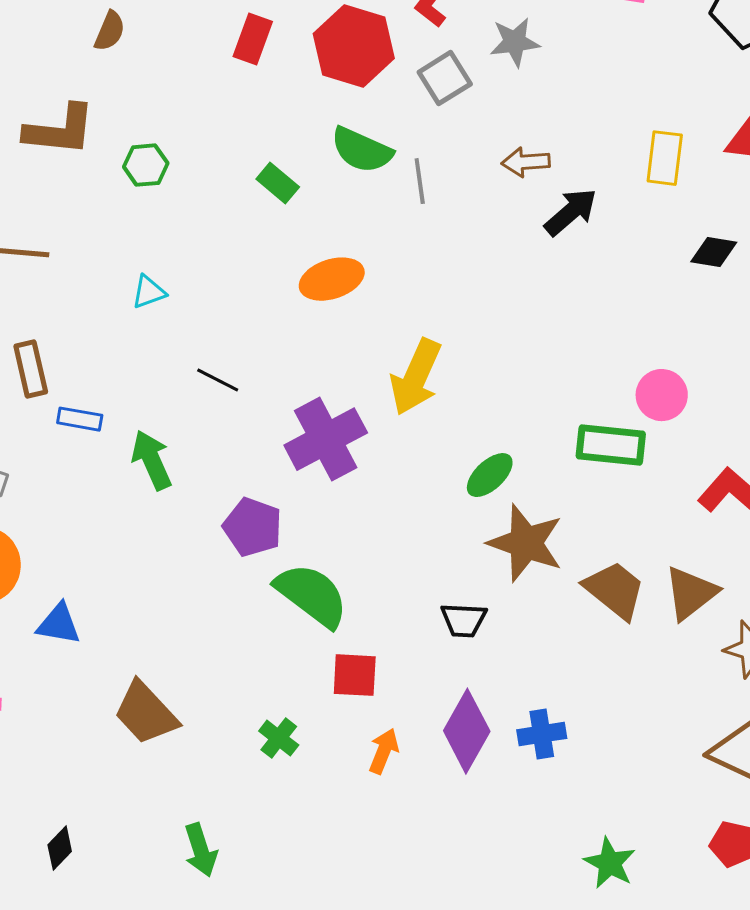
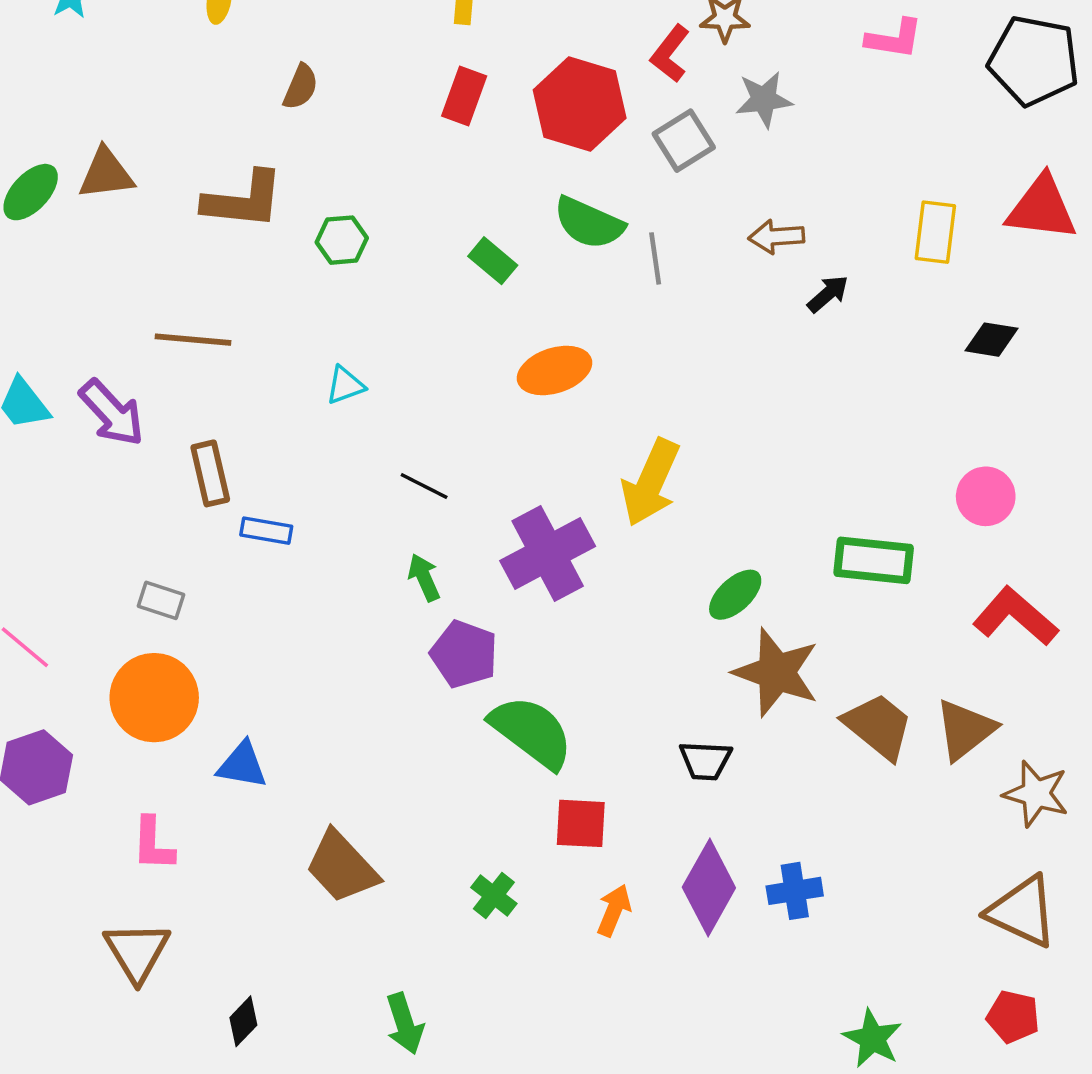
black arrow: (571, 212) -> (828, 294), size x0.7
pink circle: (662, 395) -> (986, 496), moved
green arrow: (152, 460) -> (424, 578), moved, size x0.7

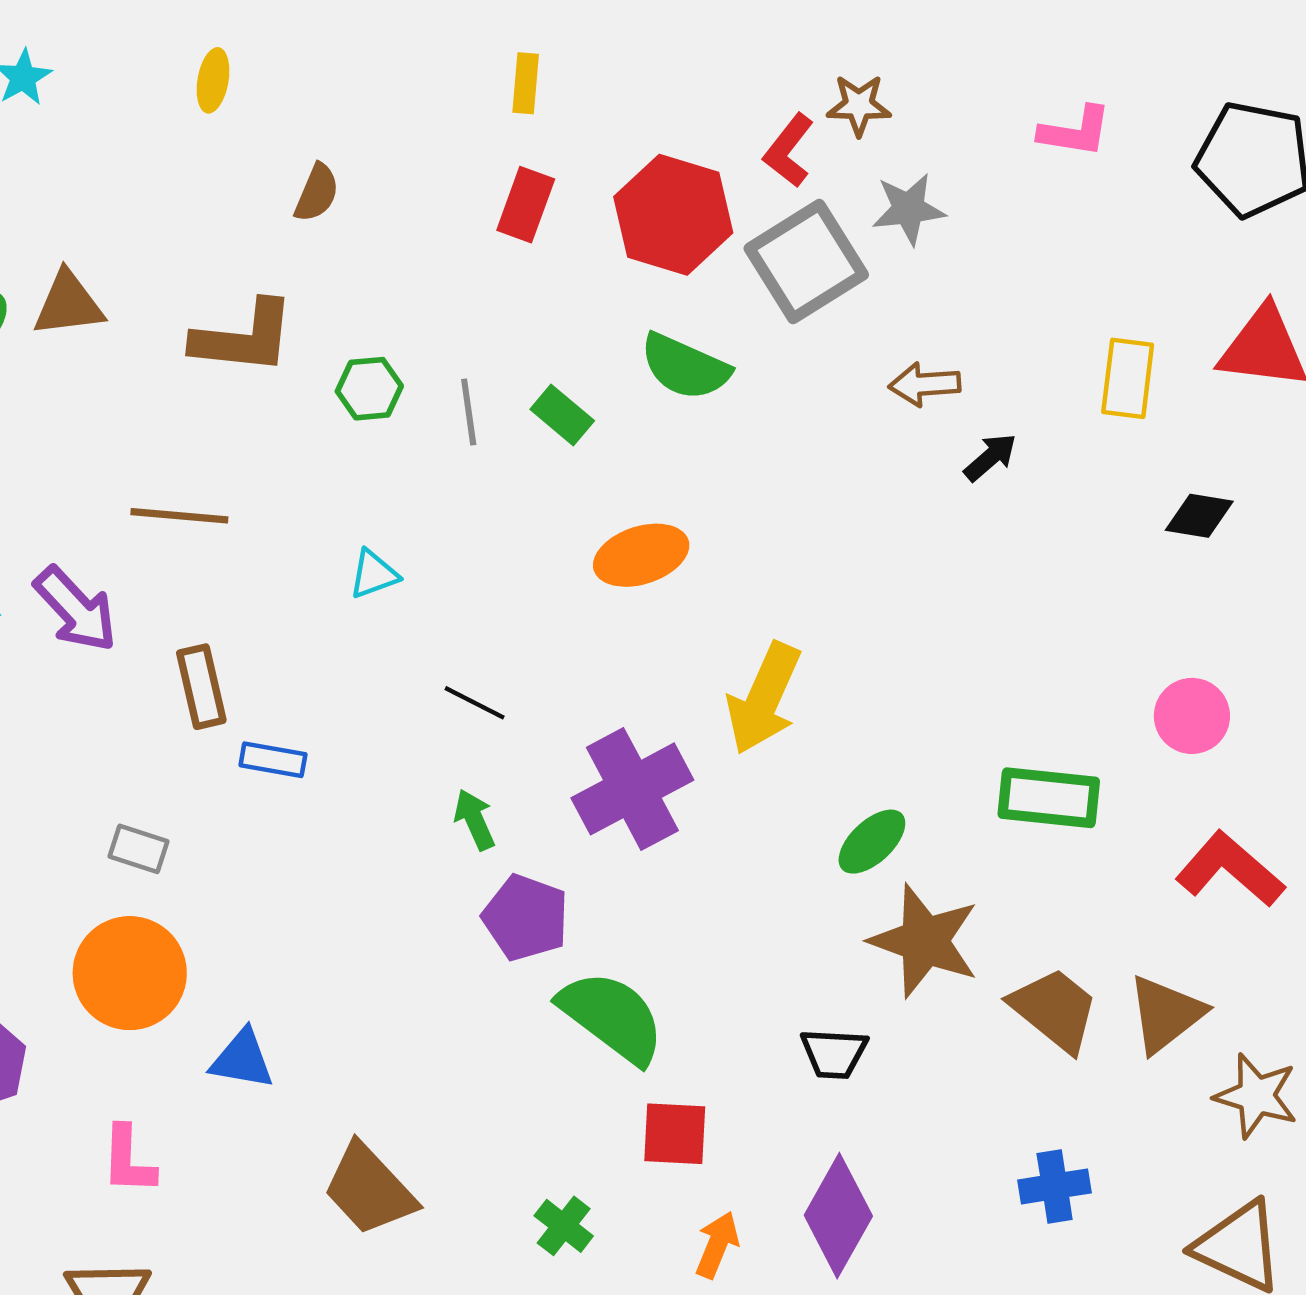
gray square: (684, 141) -> (806, 262), size x1.5
gray line: (655, 258) -> (469, 412), moved
blue cross: (795, 891) -> (1055, 1186), moved

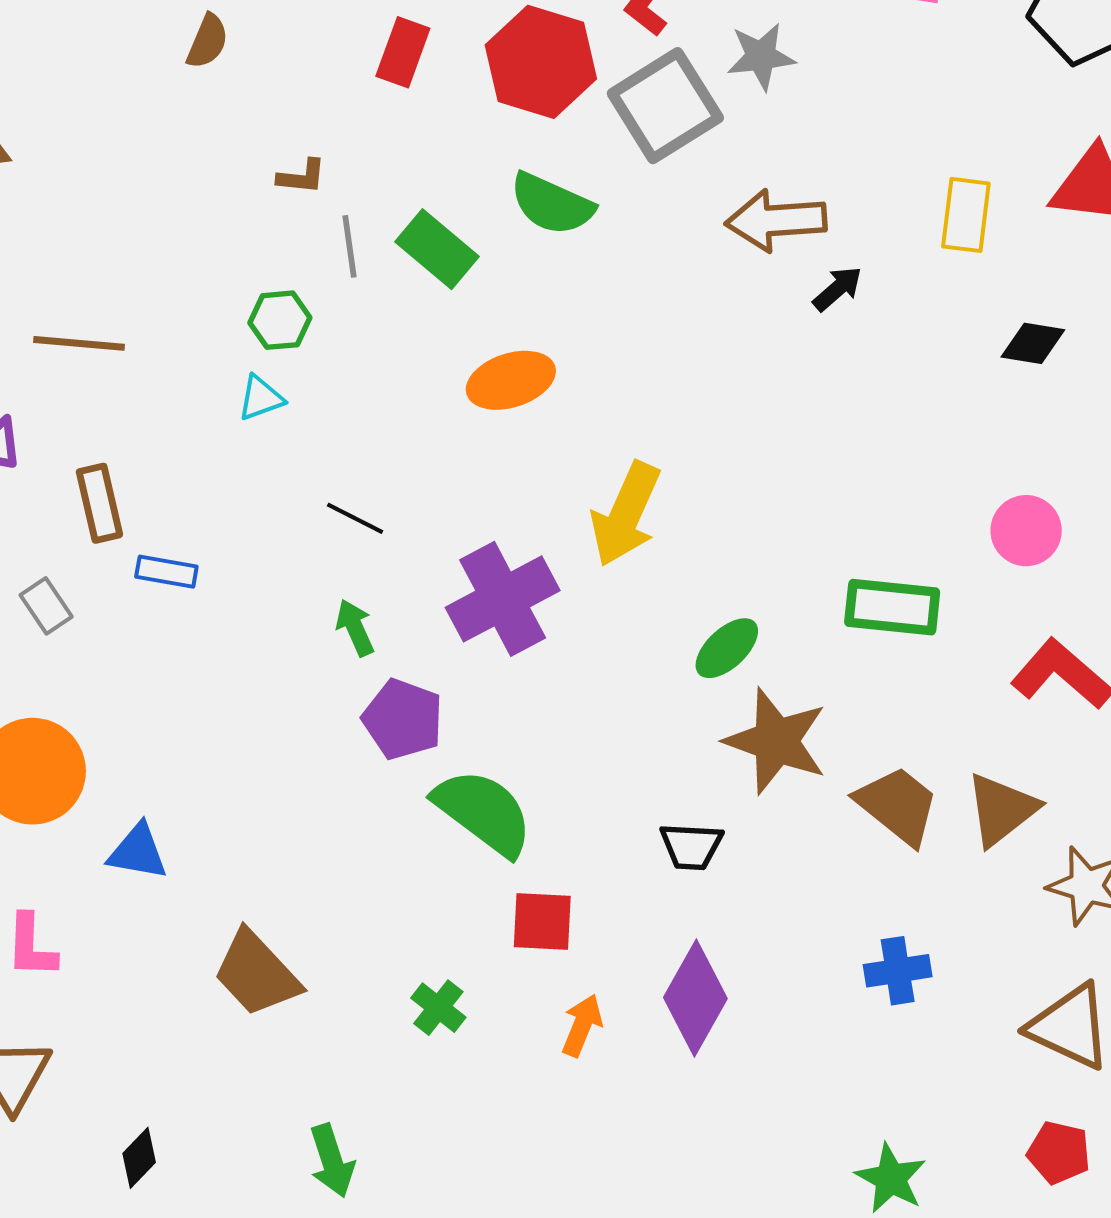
brown L-shape: (244, 338) -> (302, 177), moved, size x0.5
brown arrow: (925, 384) -> (776, 220), size x1.5
green hexagon: (369, 389) -> (280, 320), moved
green rectangle: (562, 415) -> (437, 249), size x1.4
gray rectangle: (138, 849) -> (46, 606), moved, turned 38

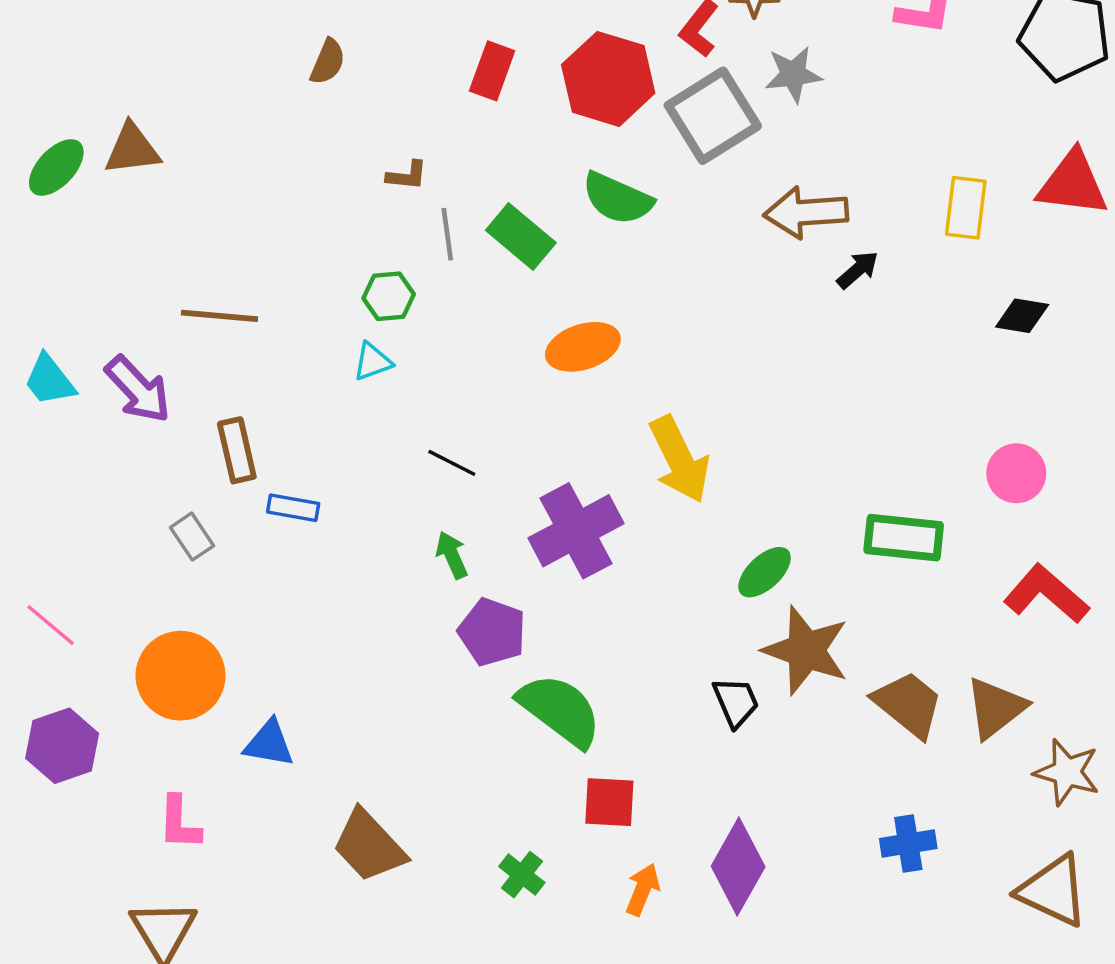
yellow arrow: (626, 514) -> (679, 460), turned -50
black trapezoid: (691, 846) -> (736, 702), moved, turned -116

